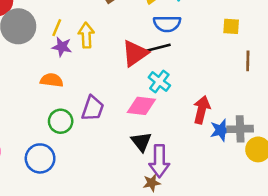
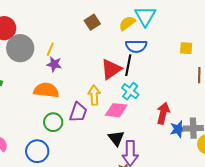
yellow arrow: (86, 35) -> (94, 95), moved
black line: (157, 48) -> (128, 65), turned -65
orange semicircle: (52, 80) -> (46, 90), size x1.4

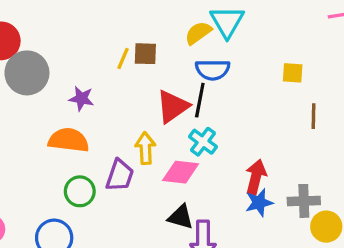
brown square: (92, 22) -> (145, 54), moved, turned 35
yellow line: (50, 49) -> (123, 58), moved
blue star: (178, 129) -> (259, 203), moved
black triangle: (116, 138) -> (181, 217), turned -36

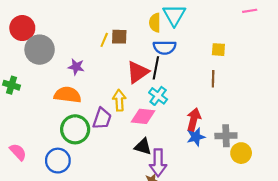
yellow semicircle: (198, 33) -> (155, 23), turned -54
brown line: (313, 116) -> (213, 79), moved
green circle: (80, 191) -> (75, 129), size x1.4

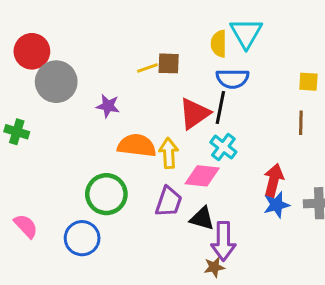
yellow line: (104, 40) -> (147, 68), turned 48
orange semicircle: (68, 95) -> (137, 145), moved
purple trapezoid: (102, 119) -> (169, 202), moved

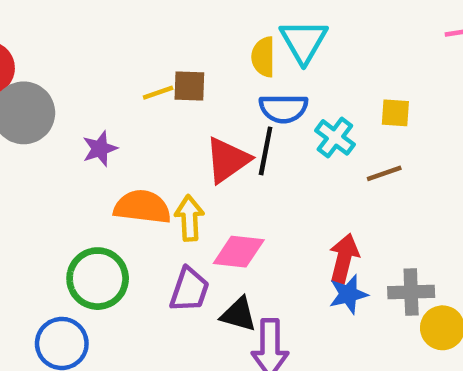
purple star: (108, 106) -> (100, 149), turned -30
brown line: (301, 123) -> (384, 173), turned 70
cyan cross: (223, 147) -> (335, 137), moved

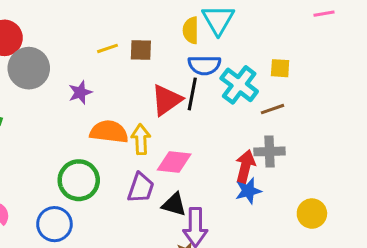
yellow line: (158, 93) -> (107, 48), moved
cyan cross: (335, 137) -> (239, 85), size x1.4
gray cross: (411, 292) -> (270, 151), moved

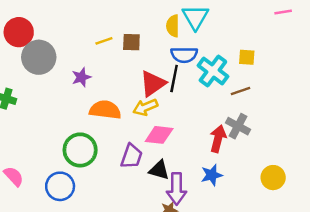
yellow arrow: (141, 139) -> (145, 107), moved, turned -110
gray cross: (270, 151) -> (238, 126), turned 30
blue star: (248, 191) -> (212, 175), moved

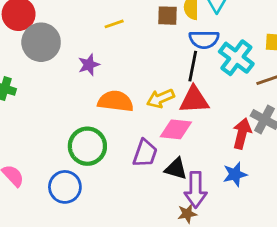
brown square: (131, 42) -> (167, 16), moved
red triangle: (153, 84) -> (194, 100), moved, turned 32

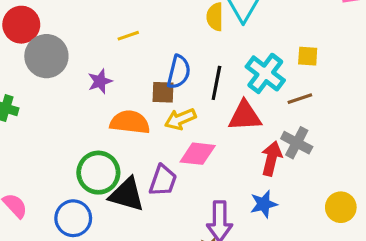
brown square: (167, 16) -> (163, 92), moved
blue semicircle: (204, 39) -> (179, 72), moved, turned -76
red triangle: (194, 100) -> (245, 116), moved
black triangle: (176, 169) -> (127, 195), moved, size x1.4

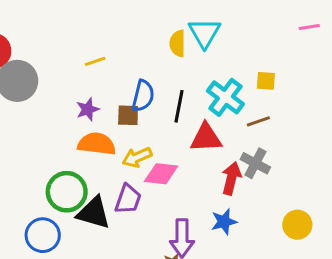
purple star: (100, 81) -> (88, 109), moved
yellow arrow: (180, 119) -> (137, 157), moved

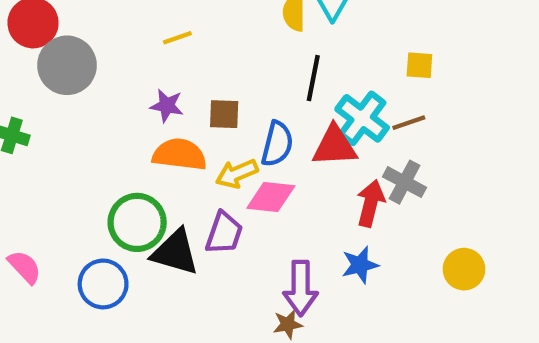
blue semicircle: (143, 96) -> (277, 144), moved
cyan cross: (225, 97) -> (362, 118), moved
black line: (179, 106) -> (313, 78), moved
purple star: (88, 109) -> (167, 106), turned 30

